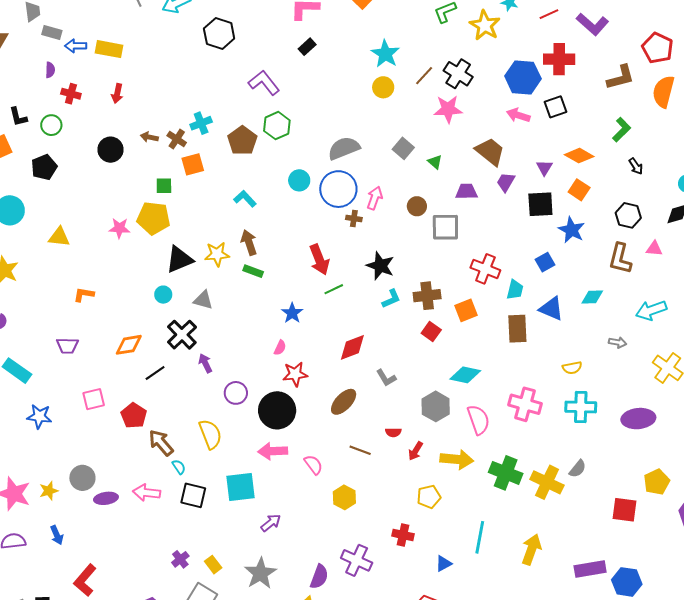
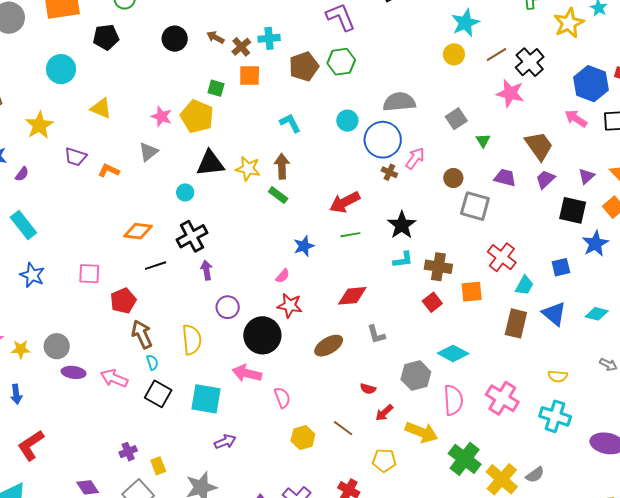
red arrow: (319, 260) -> (345, 202), turned 68
gray triangle: (203, 300) -> (148, 152), moved, turned 50
purple trapezoid: (67, 346) -> (76, 157), moved
brown line: (360, 450) -> (343, 428), moved

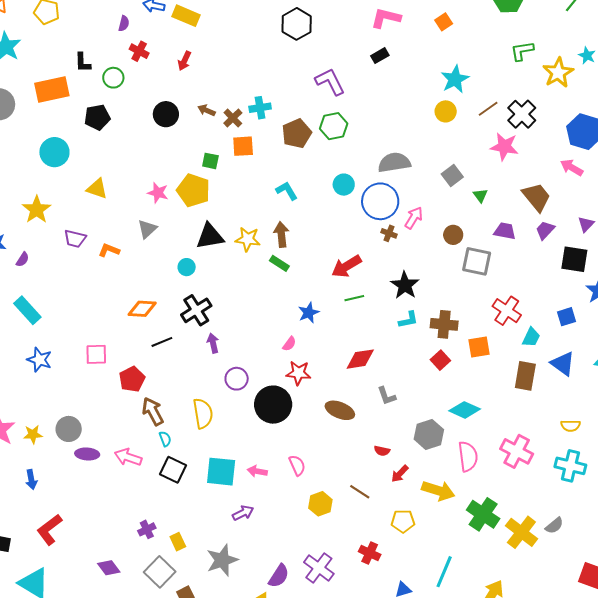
brown ellipse: (329, 346) -> (340, 410), turned 56
pink arrow: (247, 373) -> (257, 471), moved, size x0.7

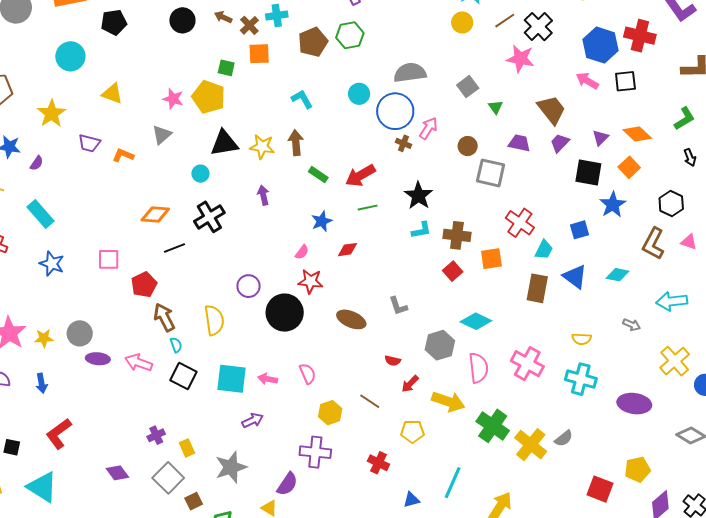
green rectangle: (279, 263) -> (318, 175), moved
purple arrow: (213, 343) -> (263, 195), moved
red diamond: (360, 359) -> (348, 250), moved, size x0.7
purple cross: (319, 568) -> (315, 452), moved, turned -32

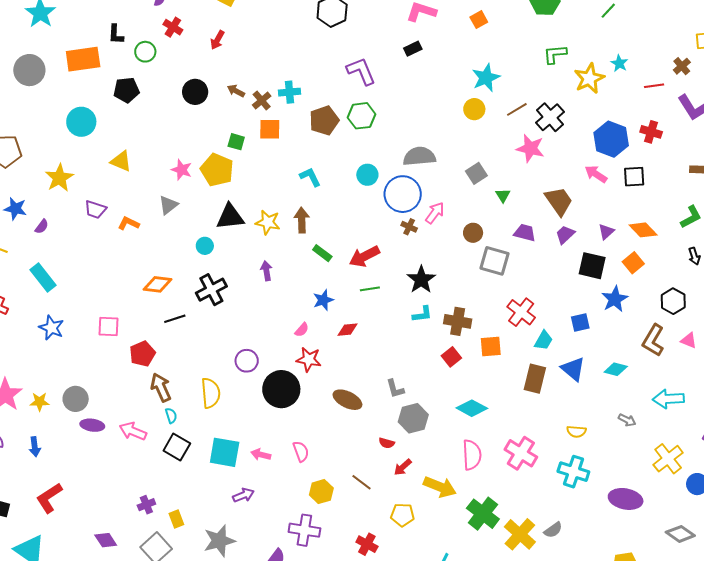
red cross: (640, 36) -> (651, 132), size x0.7
gray hexagon: (440, 345) -> (413, 418), moved

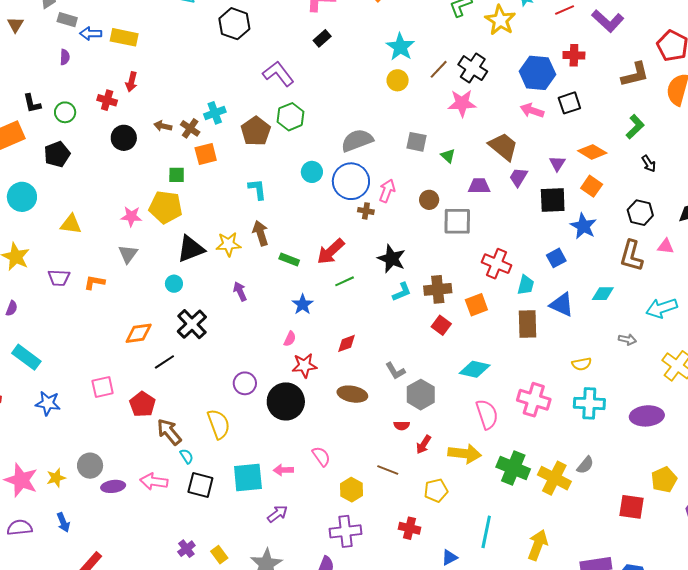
red cross: (173, 27) -> (107, 100), moved
gray square: (476, 173) -> (416, 142), turned -30
cyan L-shape: (310, 177) -> (257, 189), turned 35
red diamond: (348, 330) -> (346, 343), moved

